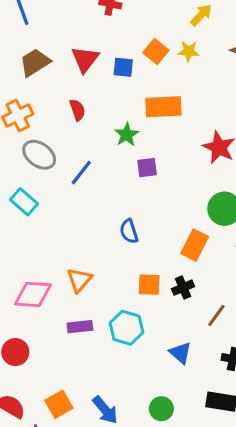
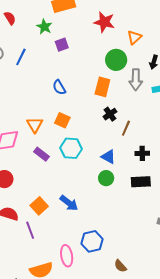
orange square: (149, 285) -> (62, 120), moved, turned 35
black cross: (183, 288) -> (110, 114), moved
purple rectangle: (80, 327) -> (42, 154), turned 56
green circle: (161, 409) -> (106, 178), moved

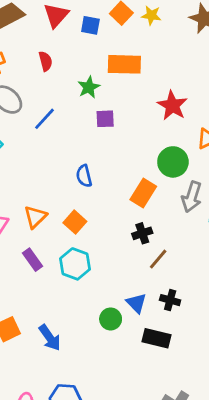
blue triangle: (108, 157) -> (136, 303), moved

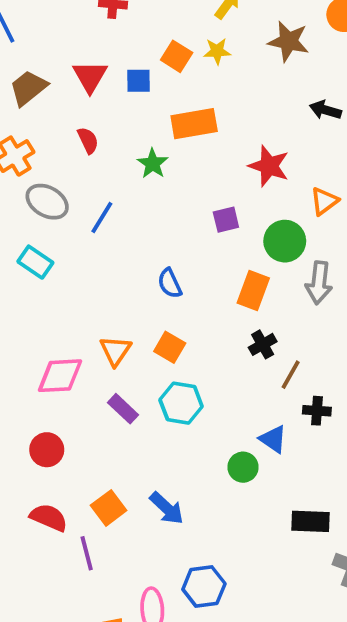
purple square: (105, 119) -> (226, 220), moved
black cross: (170, 300) -> (317, 411), moved
black rectangle: (156, 338) -> (310, 521), moved

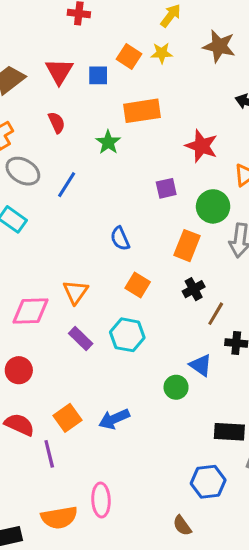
orange square: (170, 347) -> (138, 285), moved
blue arrow: (167, 508) -> (114, 419), turned 112
blue hexagon: (204, 587) -> (208, 482), moved

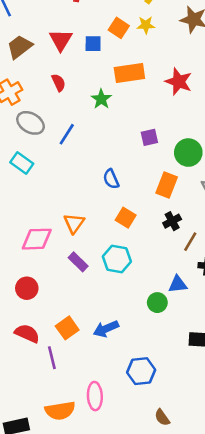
red star: (201, 146) -> (179, 82), moved
blue triangle: (201, 365) -> (178, 284), turned -42
blue hexagon: (208, 482) -> (141, 371), moved

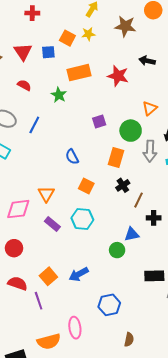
red semicircle: (59, 83) -> (24, 85), turned -32
brown semicircle: (162, 417) -> (129, 340), turned -128

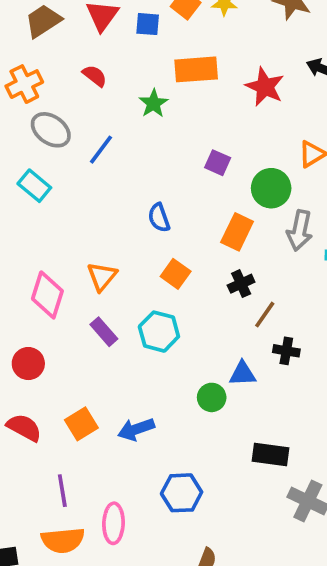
purple square: (99, 122) -> (218, 163), turned 32
pink diamond: (18, 209) -> (47, 295), turned -75
purple line: (39, 301) -> (62, 491), moved

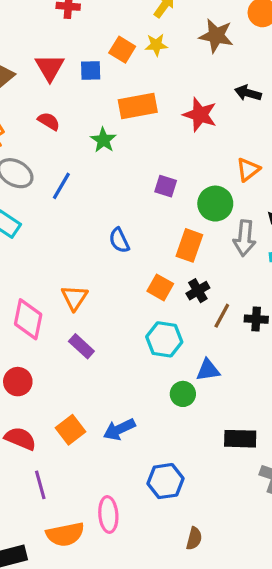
orange square: (176, 274) -> (160, 287), moved
cyan hexagon: (159, 332) -> (164, 339), moved
black cross: (286, 351) -> (256, 319), moved
purple line: (62, 491) -> (40, 485), moved

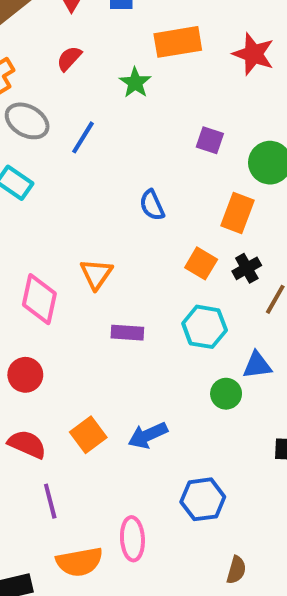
red semicircle: (49, 121) -> (69, 58), turned -80
purple rectangle: (81, 346) -> (127, 333), moved, turned -40

